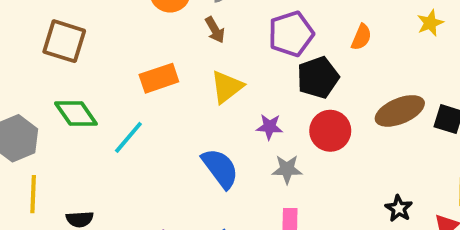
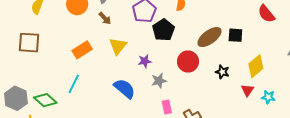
green diamond: (76, 113) -> (45, 100), moved
red circle: (330, 131) -> (188, 62), moved
black star: (399, 208) -> (222, 72), moved

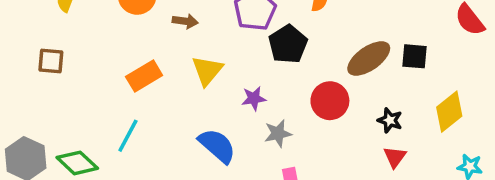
brown arrow: (105, 18) -> (185, 21), turned -40
brown square: (29, 43) -> (51, 61), size x0.7
red triangle: (247, 90) -> (395, 157), moved

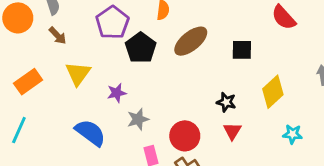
brown arrow: (185, 21) -> (58, 36), turned 42
brown ellipse: (369, 58) -> (191, 41), moved
red circle: (330, 101) -> (185, 136), moved

